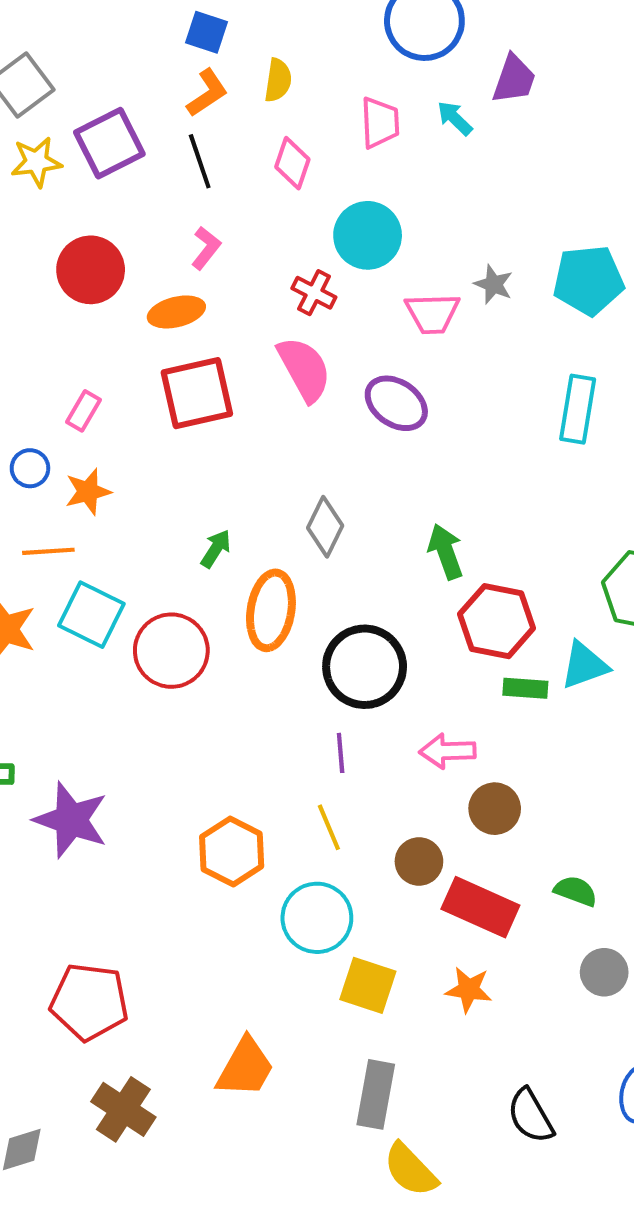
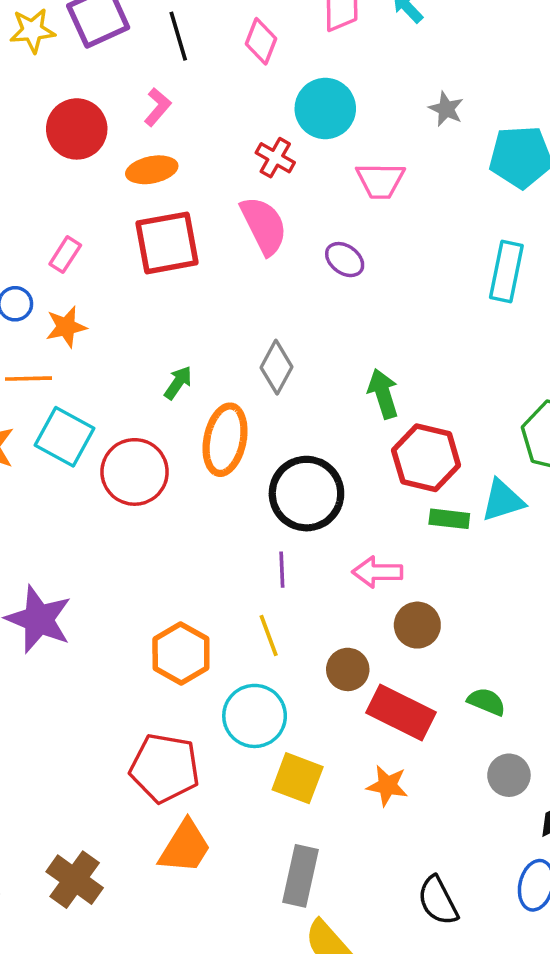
pink L-shape: (206, 248) -> (158, 107), moved
gray star: (494, 284) -> (446, 109), moved
purple ellipse: (396, 403) -> (345, 260), size x0.7
red pentagon: (89, 1002) -> (165, 768), moved

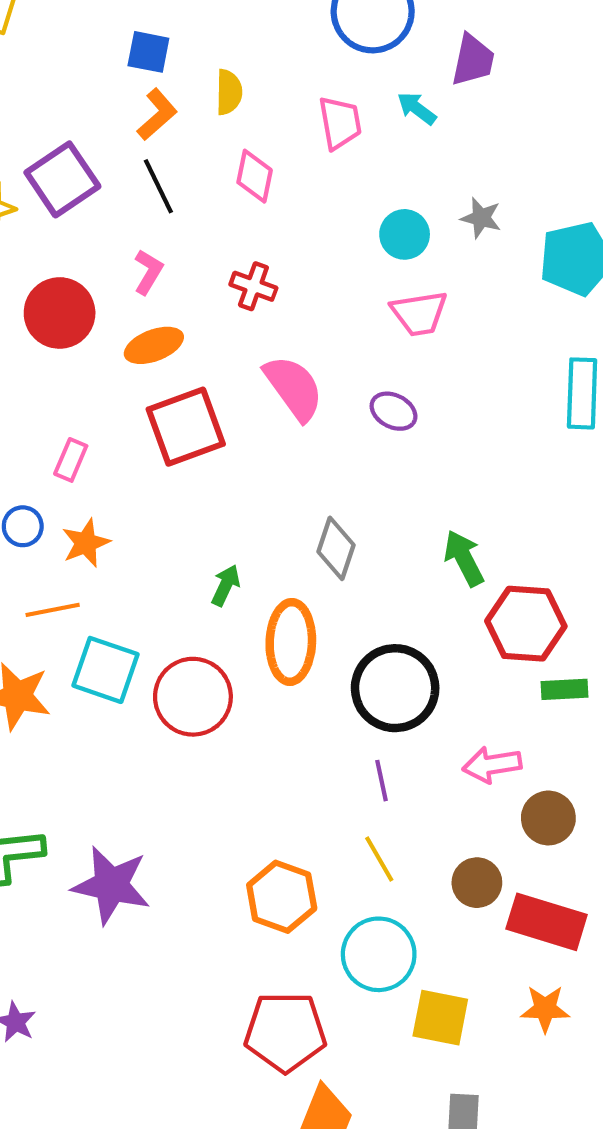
cyan circle: (325, 109) -> (405, 234), moved, size x0.7
red cross: (275, 158) -> (253, 286), moved

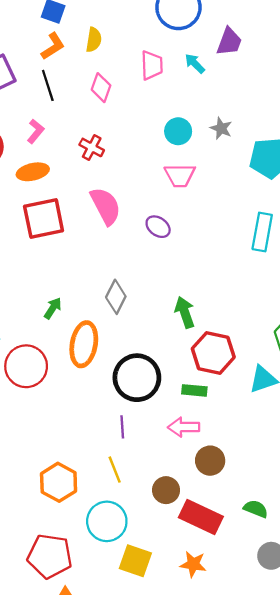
green rectangle: (564, 689) -> (194, 390), moved

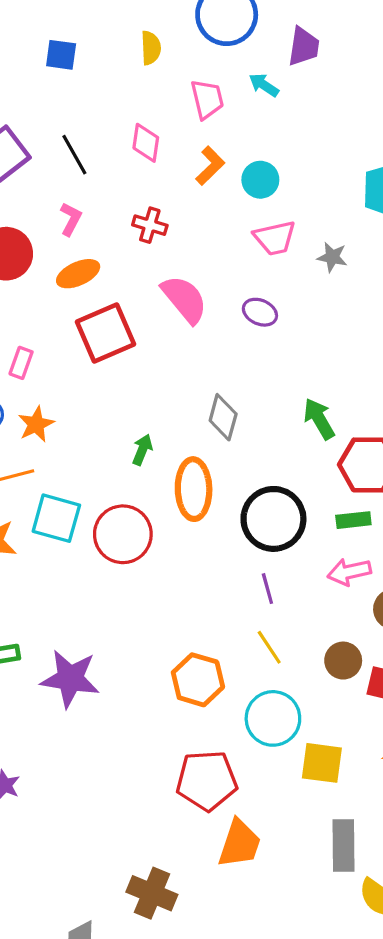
yellow semicircle: (94, 40) -> (151, 48), moved
orange L-shape: (53, 46) -> (210, 166), moved
gray star: (221, 128) -> (332, 257), moved

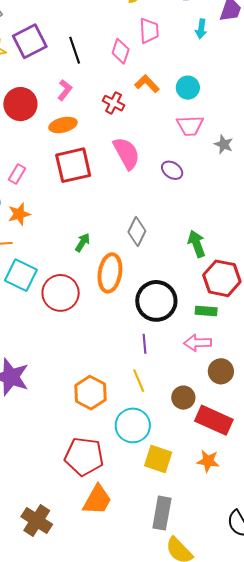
cyan arrow: (264, 85) -> (201, 29), turned -126
pink trapezoid: (207, 99) -> (149, 31), moved
orange L-shape: (210, 166) -> (147, 84), moved, turned -100

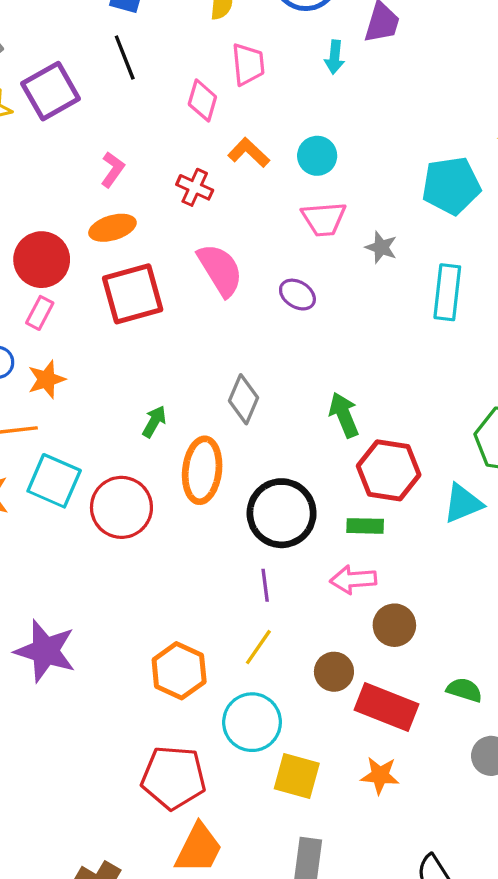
black line: (75, 50) -> (125, 58), moved
red circle: (20, 104) -> (42, 260), moved
yellow line: (139, 381) -> (258, 647), turned 60

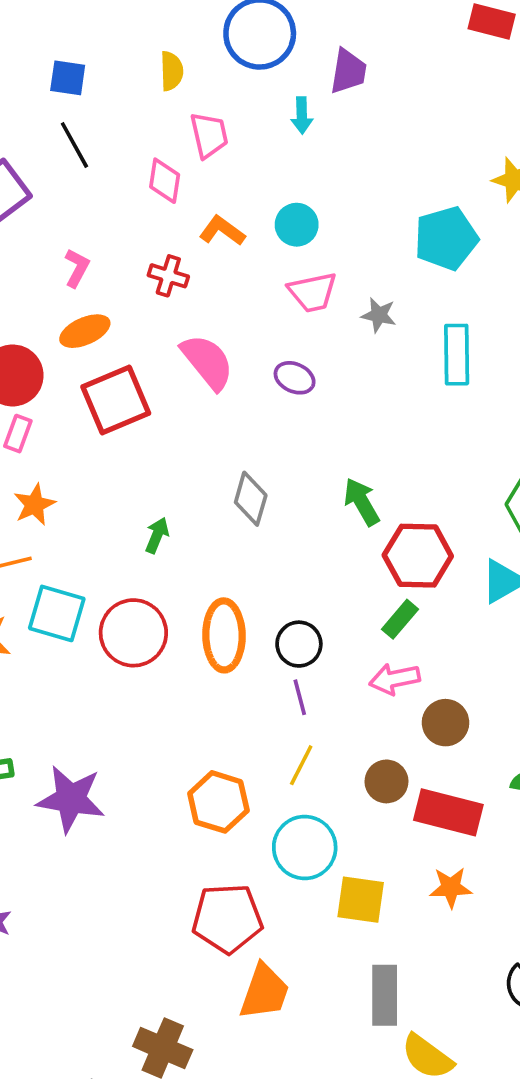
orange ellipse: (202, 470) -> (224, 635), moved
black circle: (282, 513) -> (299, 644), moved, size x0.6
green rectangle: (365, 526) -> (400, 619), turned -44

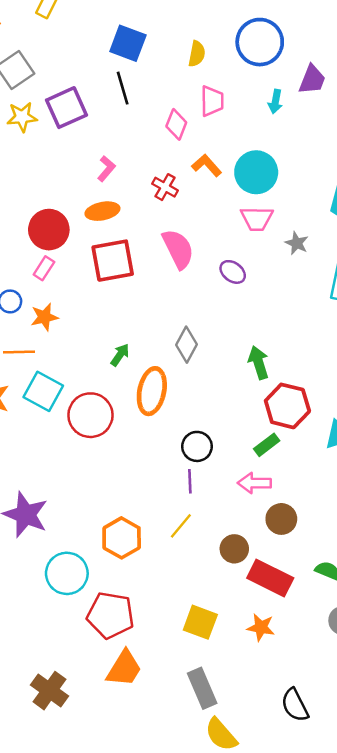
blue square: (68, 78) -> (128, 43), size x1.4
cyan circle: (297, 225) -> (256, 172), size x1.5
orange ellipse: (224, 635) -> (152, 391), moved
cyan circle: (305, 848) -> (67, 573), moved
gray rectangle: (385, 995) -> (202, 688), turned -36

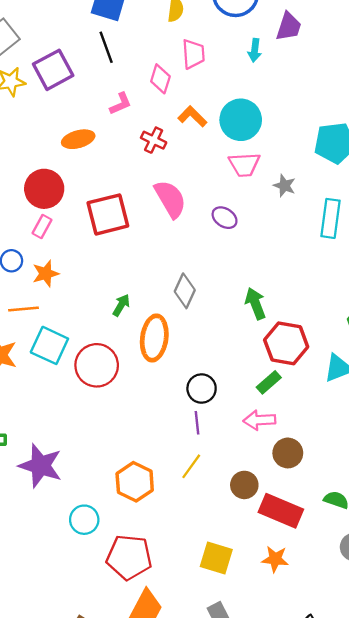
pink L-shape: (106, 169) -> (120, 104), moved, turned 30
orange ellipse: (102, 211) -> (78, 139), moved
cyan circle: (67, 573) -> (84, 520), size x0.7

